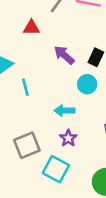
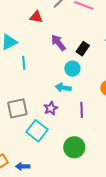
cyan arrow: (64, 111) -> (63, 88), moved

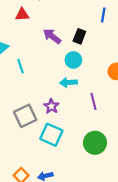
purple star: (51, 108) -> (51, 106), moved

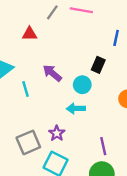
purple arrow: (52, 36) -> (52, 73), moved
black rectangle: (79, 36) -> (98, 65), moved
purple line: (93, 101) -> (103, 146), moved

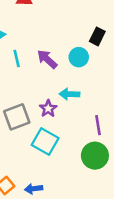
purple arrow: (52, 73) -> (47, 59), moved
cyan arrow: (76, 109) -> (69, 94), moved

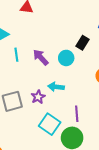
cyan square: (45, 142) -> (50, 124), moved

